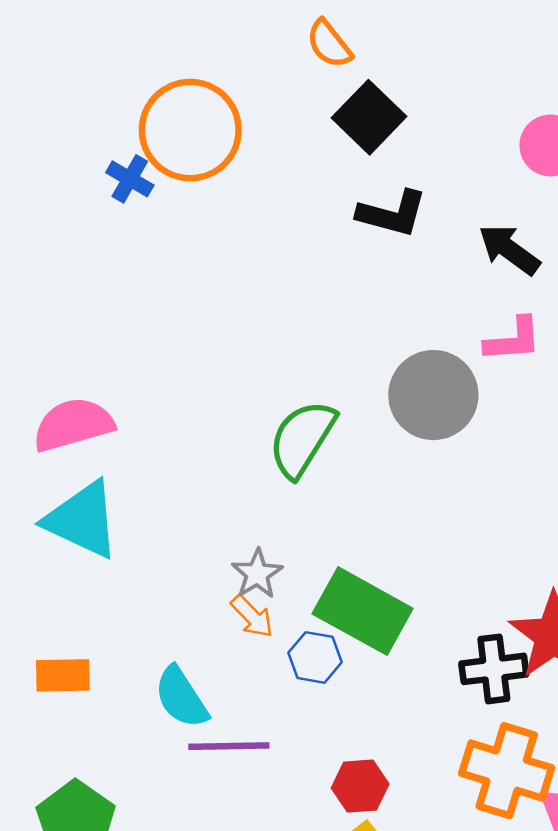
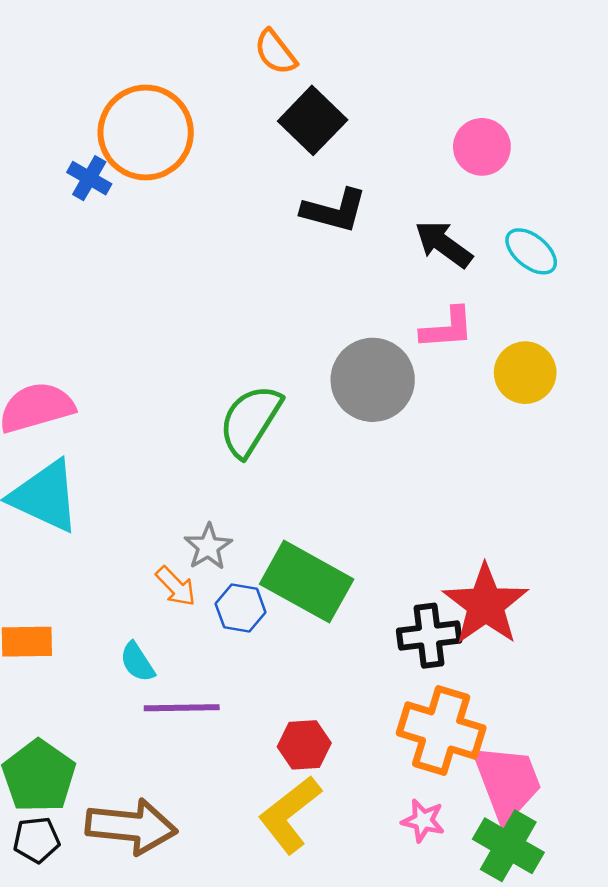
orange arrow: (252, 616) -> (176, 586), moved
blue hexagon: (315, 657) -> (241, 608), moved
cyan semicircle: (181, 697) -> (137, 662), size x0.7

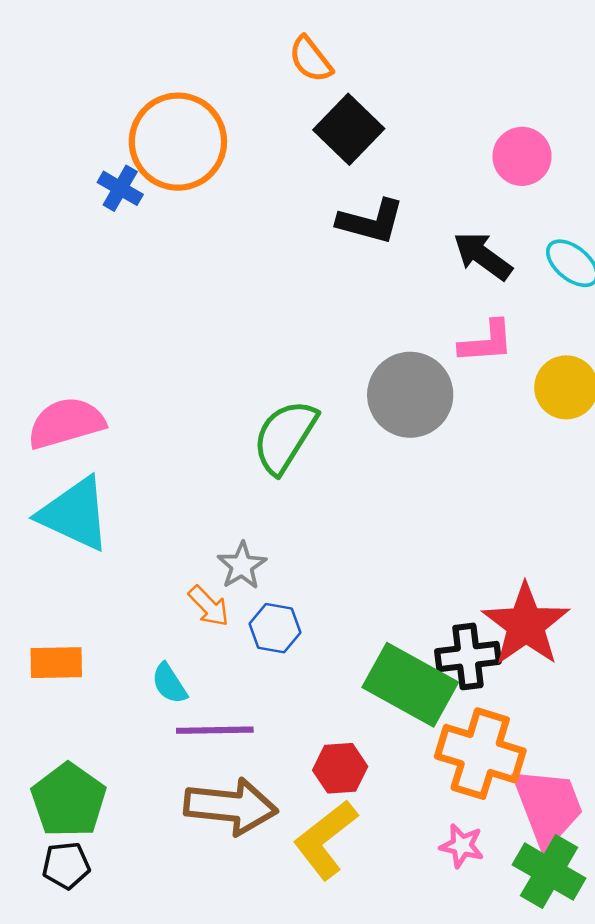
green rectangle: (307, 582) -> (410, 685), moved
brown arrow: (131, 827) -> (231, 806), moved

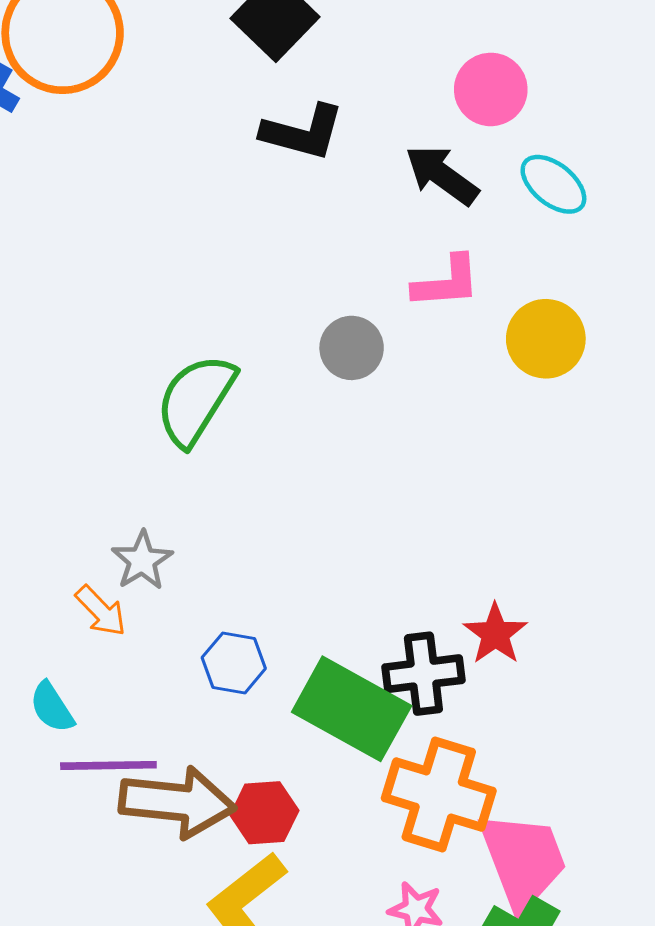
pink circle: (522, 156) -> (491, 89), moved
gray circle: (410, 395) -> (352, 348), size x0.6
red star: (526, 625) -> (495, 634), size x0.6
blue hexagon: (275, 628) -> (234, 663), moved
brown arrow: (231, 806) -> (177, 802), moved

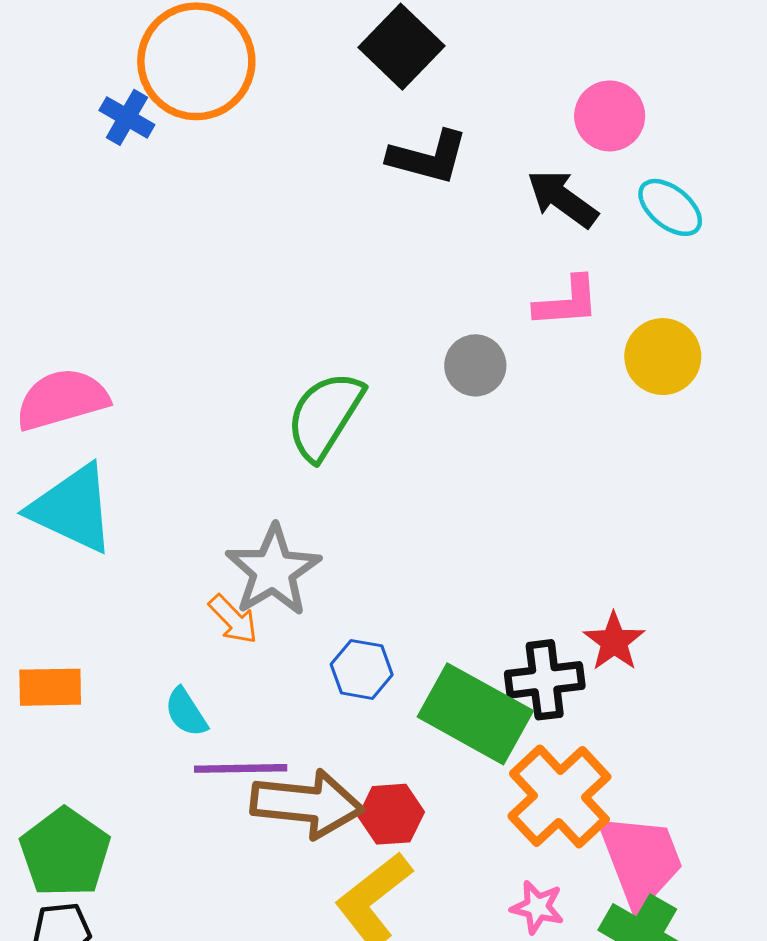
gray star: (142, 560) -> (273, 571), size x1.6
orange cross: (439, 794) -> (559, 796), turned 30

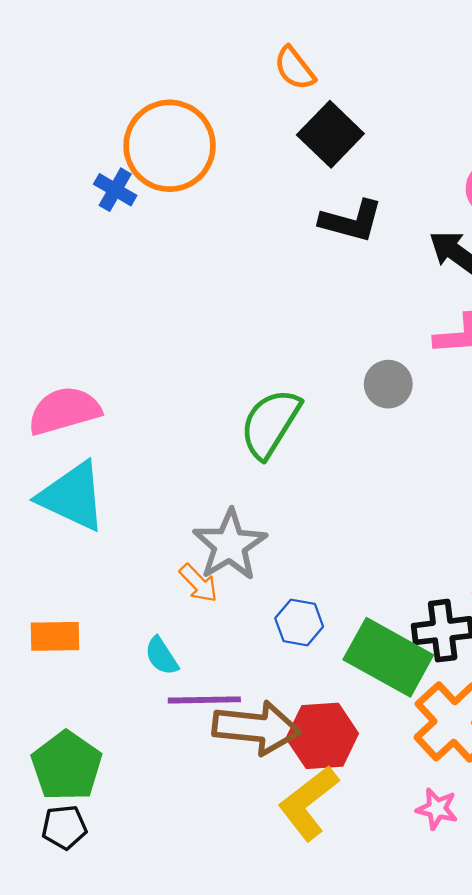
red hexagon: (391, 814) -> (322, 736), size x1.4

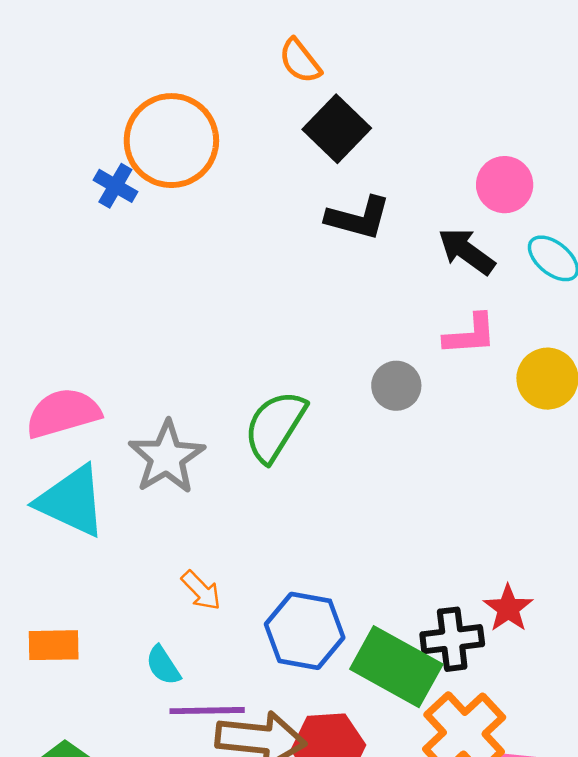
gray star: (230, 545) -> (167, 457), moved
blue hexagon: (299, 622) -> (305, 631), size x1.6

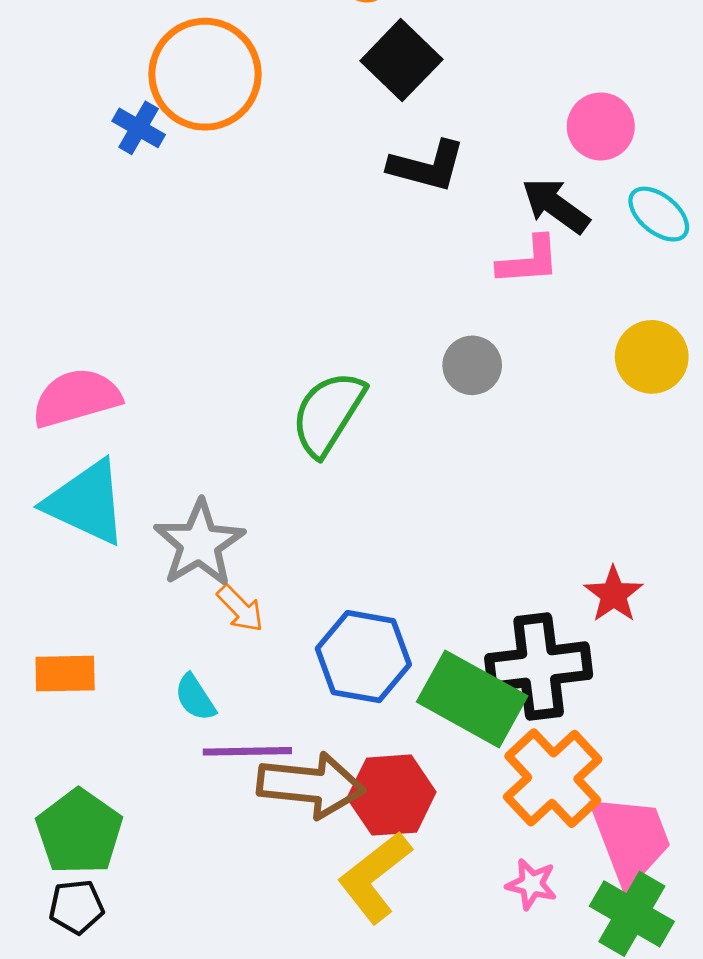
pink L-shape: (470, 335) -> (529, 261), moved
gray star: (167, 457) -> (199, 543), moved
red star: (508, 608) -> (614, 594), moved
black cross: (452, 639) -> (539, 666), size x1.4

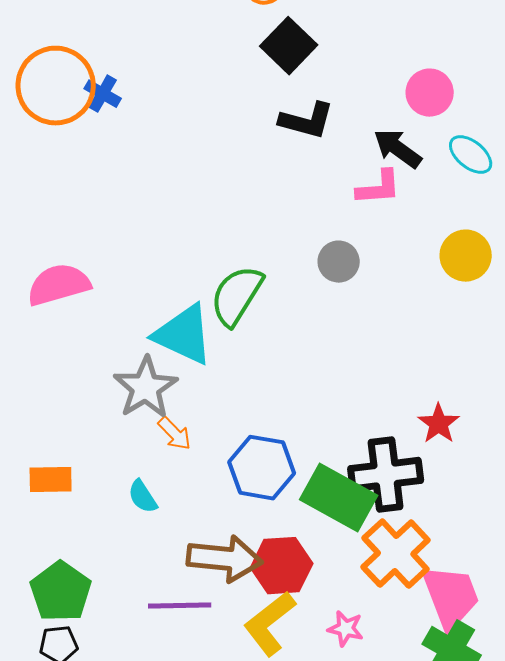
orange circle: (205, 74) -> (56, 86), moved
cyan triangle: (86, 502) -> (184, 335), moved
purple line: (247, 751) -> (180, 606), moved
pink star: (532, 884) -> (346, 629), moved

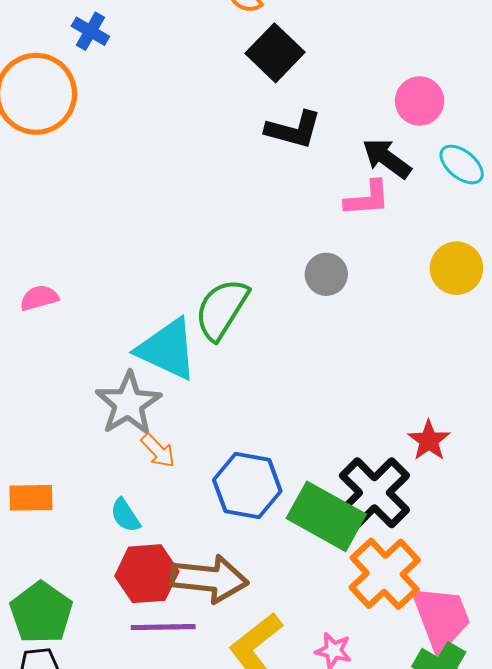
blue cross: (103, 94) -> (90, 31), moved
pink semicircle: (59, 285) -> (39, 298), size x0.6
black cross: (386, 475) -> (374, 493), turned -38
red hexagon: (282, 566) -> (147, 574), moved

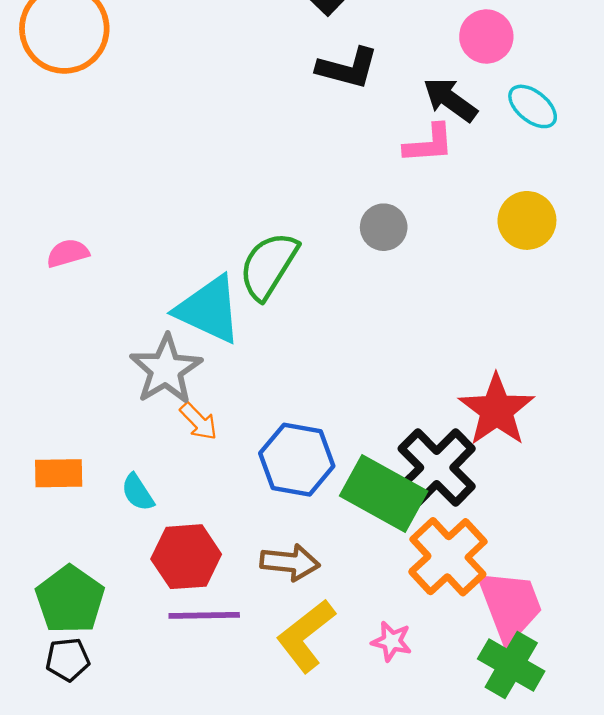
red star: (429, 440) -> (496, 410), size x1.6
cyan semicircle: (125, 515) -> (138, 492), moved
brown arrow: (209, 579) -> (290, 562), moved, size x0.7

